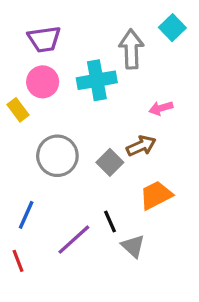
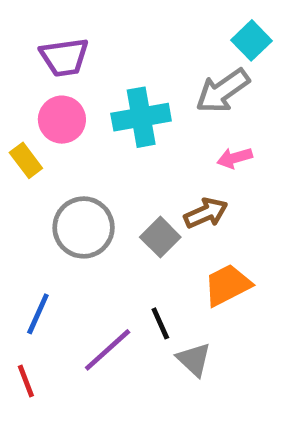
gray arrow: (131, 49) -> (223, 91), moved, turned -123

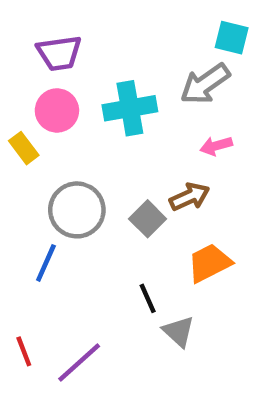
cyan square: (251, 40) -> (232, 38), turned -32
blue line: (38, 314) -> (46, 263), moved
purple line: (108, 350) -> (79, 362), moved

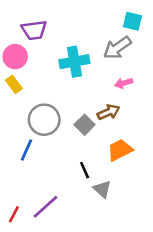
pink circle: (57, 110) -> (15, 57), moved
red line: (24, 351) -> (14, 214), moved, turned 48

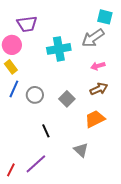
brown arrow: (109, 112) -> (99, 89), moved
gray circle: (44, 120) -> (35, 95), size x0.7
blue line: (26, 150) -> (14, 89), moved
black line: (85, 170) -> (46, 131), moved

